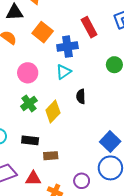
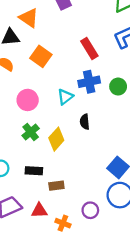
blue cross: (67, 47) -> (89, 82), moved

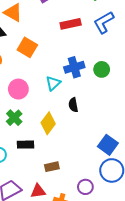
red rectangle: (89, 48) -> (71, 24), moved, turned -66
green cross: (31, 132) -> (14, 118), moved
black rectangle: (34, 171) -> (26, 145), moved

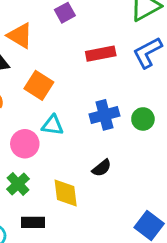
cyan triangle: (53, 83) -> (53, 125), moved, turned 49
black semicircle: (73, 105) -> (102, 168), turned -120
yellow diamond: (48, 123) -> (66, 193), turned -45

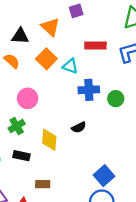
orange triangle: (20, 36) -> (50, 27), moved
cyan triangle: (53, 125) -> (70, 66), moved

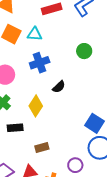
blue cross: (89, 90) -> (40, 63), moved
yellow diamond: (49, 140) -> (36, 106), turned 45

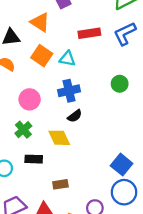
black semicircle: (59, 87) -> (75, 116), moved
yellow diamond: (36, 106) -> (59, 138), turned -65

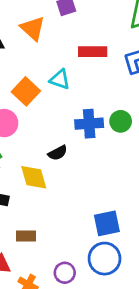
orange square: (42, 56) -> (26, 91), moved
blue cross: (69, 91) -> (89, 124), moved
blue square: (122, 165) -> (107, 223), turned 30

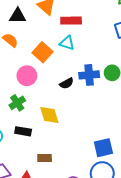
red rectangle: (93, 52) -> (71, 21), moved
black semicircle: (58, 153) -> (67, 83), moved

